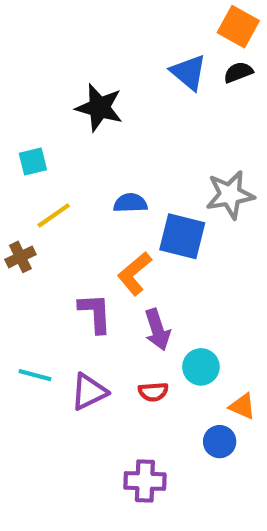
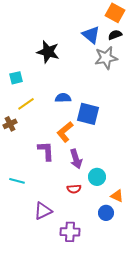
gray star: (230, 195) -> (106, 58), moved
purple triangle: (89, 392) -> (43, 211), moved

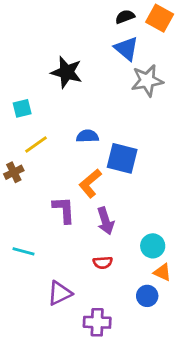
black semicircle: (115, 35) -> (125, 17), moved
cyan circle: (97, 177) -> (153, 246), moved

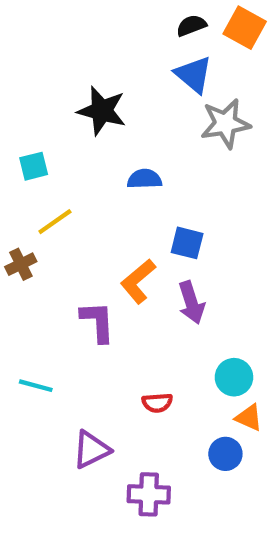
blue semicircle: (87, 136) -> (144, 179), moved
blue square: (122, 158) -> (187, 243), size x0.7
purple arrow: (105, 221) -> (191, 303), moved

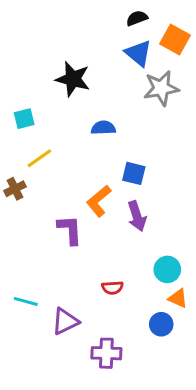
orange square: (245, 28) -> (175, 39), moved
cyan line: (36, 386) -> (26, 301), moved

